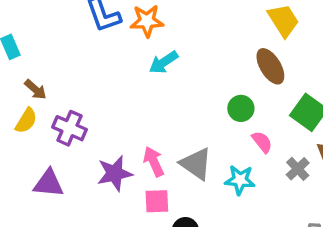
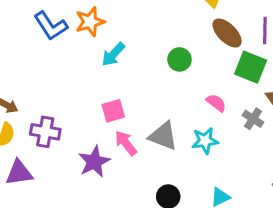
brown ellipse: (270, 66) -> (227, 33), moved
green circle: (241, 108) -> (179, 59), moved
purple triangle: (48, 183) -> (19, 173), moved
pink square: (157, 201) -> (113, 111), moved

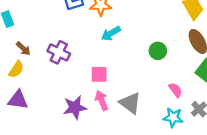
purple cross: (45, 132) -> (59, 52), moved
cyan star: (205, 141) -> (173, 117), moved

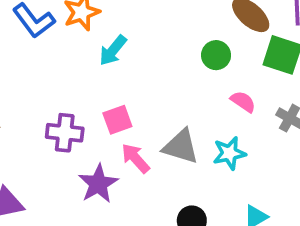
green circle: (158, 51) -> (216, 55), moved
purple cross: (59, 52) -> (65, 133), moved
cyan star: (173, 117) -> (229, 153), moved

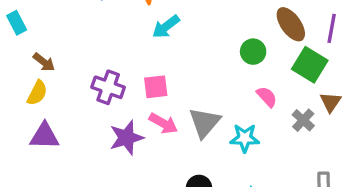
gray triangle: (181, 147) -> (205, 123), turned 40
pink arrow: (135, 158) -> (163, 123), turned 148

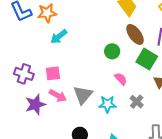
gray cross: (303, 120) -> (137, 102), moved

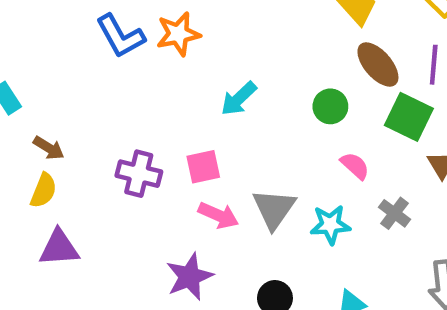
cyan arrow: (59, 37) -> (239, 99), moved
purple star: (35, 105) -> (189, 277), moved

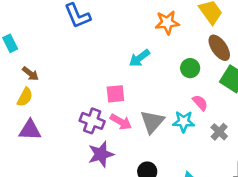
orange star: (178, 34) -> (167, 23), moved
purple cross: (139, 174) -> (92, 121), moved
cyan star: (330, 225) -> (184, 122), moved

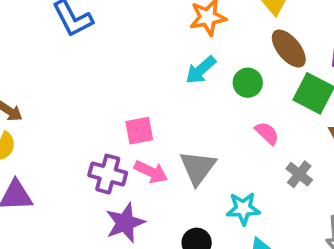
cyan arrow: (139, 58) -> (201, 70), moved
cyan star: (184, 122) -> (243, 209), moved

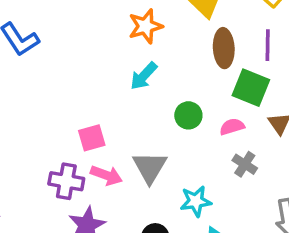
brown ellipse: (289, 49) -> (224, 48), turned 42
green circle: (248, 83) -> (188, 115), moved
pink semicircle: (267, 133) -> (232, 127), moved, turned -55

